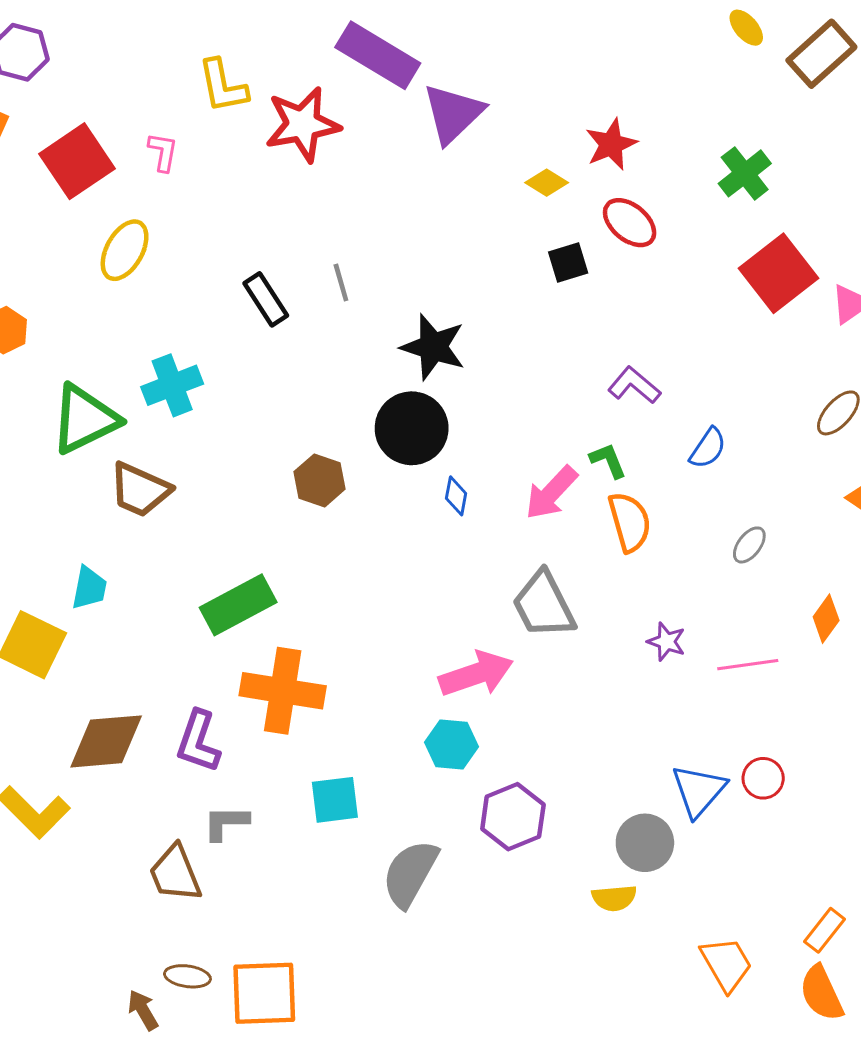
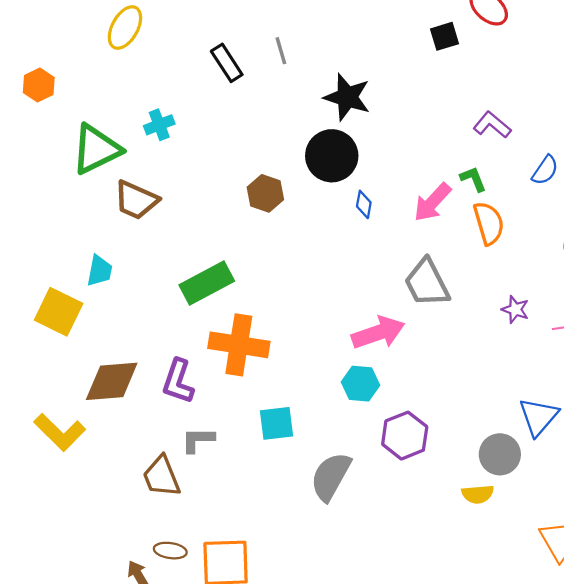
cyan cross: (172, 385) -> (159, 125), size x0.7

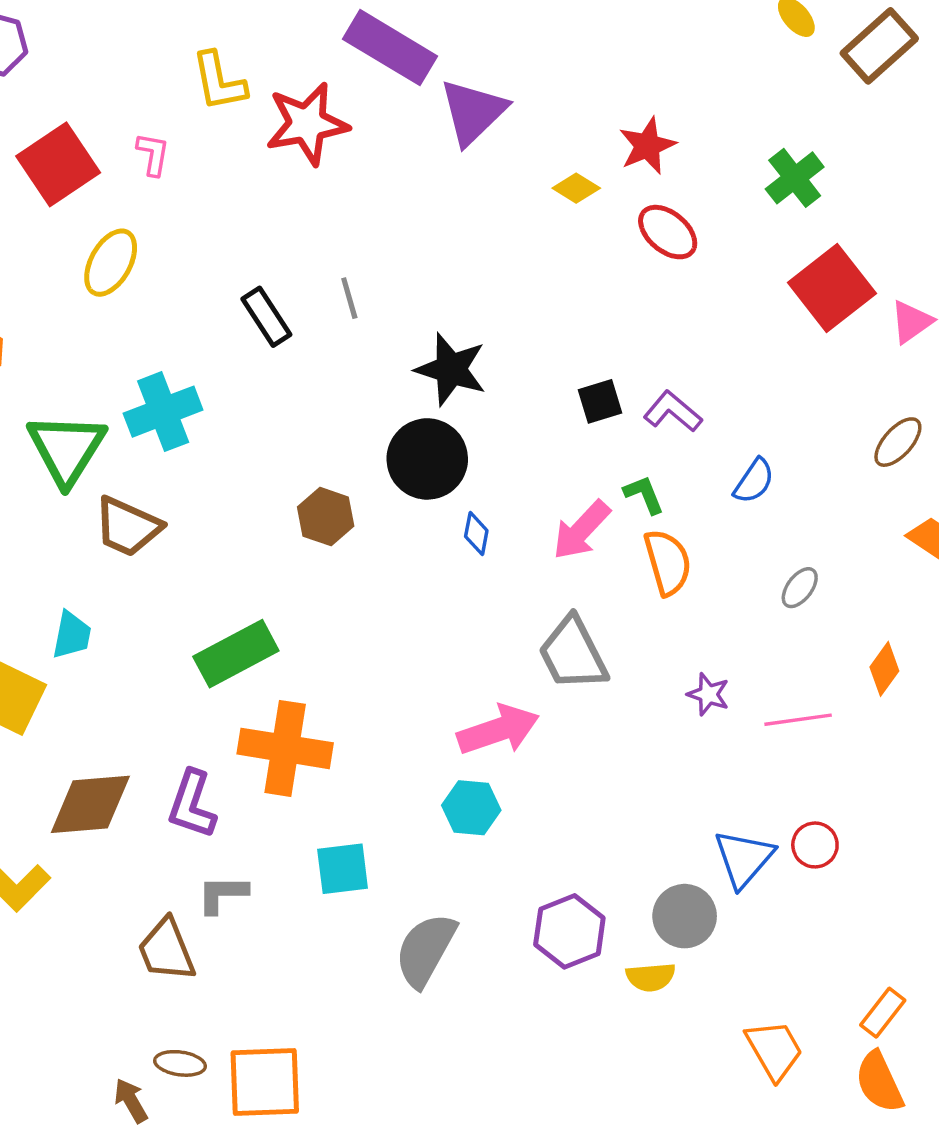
black square: (445, 36) -> (600, 401), moved
cyan cross: (159, 125) -> (163, 412), size x1.6
green triangle: (96, 149) -> (67, 449), turned -32
purple hexagon: (405, 436) -> (569, 931), moved

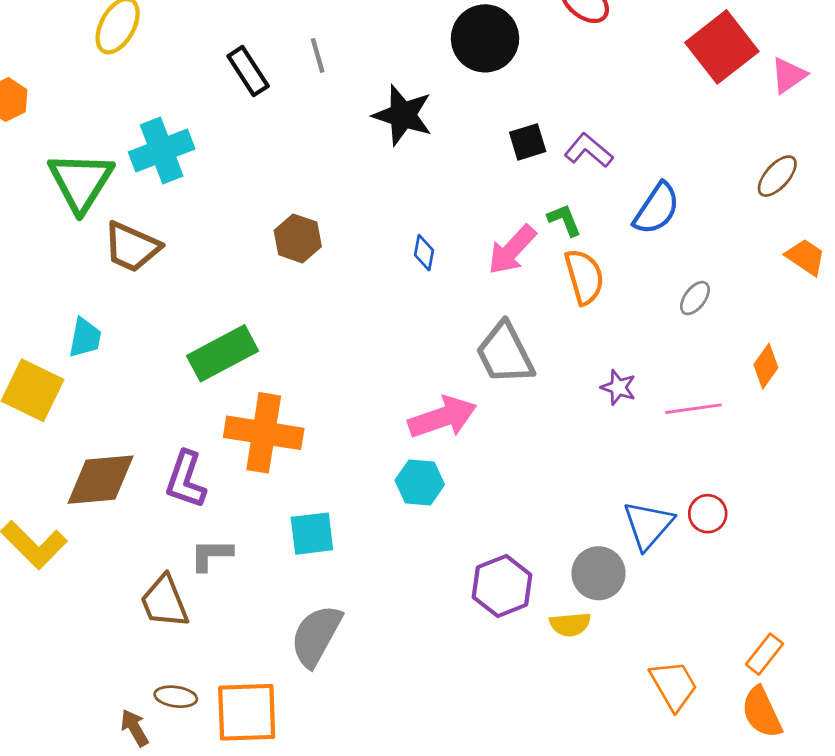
black circle: (427, 459) -> (485, 38), moved
blue semicircle: (754, 481) -> (657, 209), size x1.4
gray semicircle: (426, 950) -> (316, 636), moved

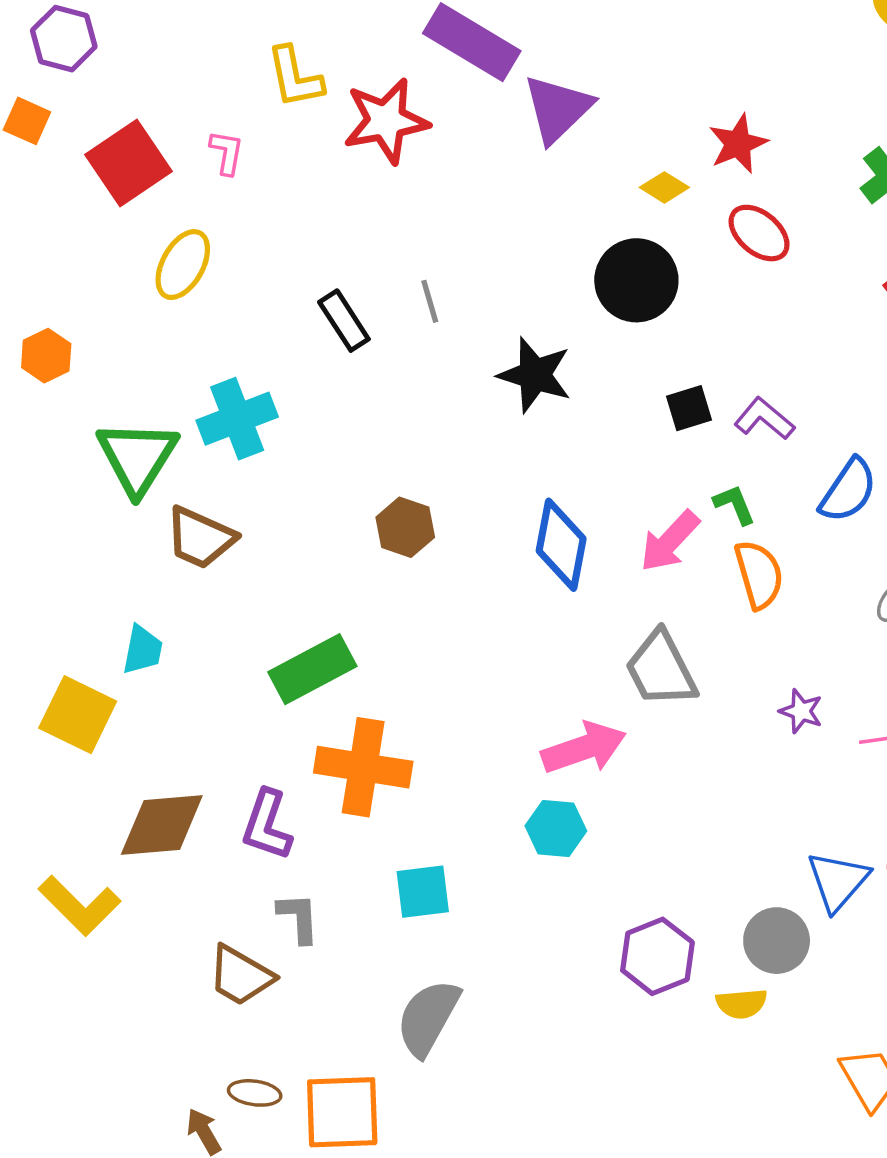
blue diamond: (424, 253) -> (561, 545), size x2.0
gray L-shape: (211, 555) -> (298, 918), turned 87
brown trapezoid: (164, 602) -> (241, 976), turned -38

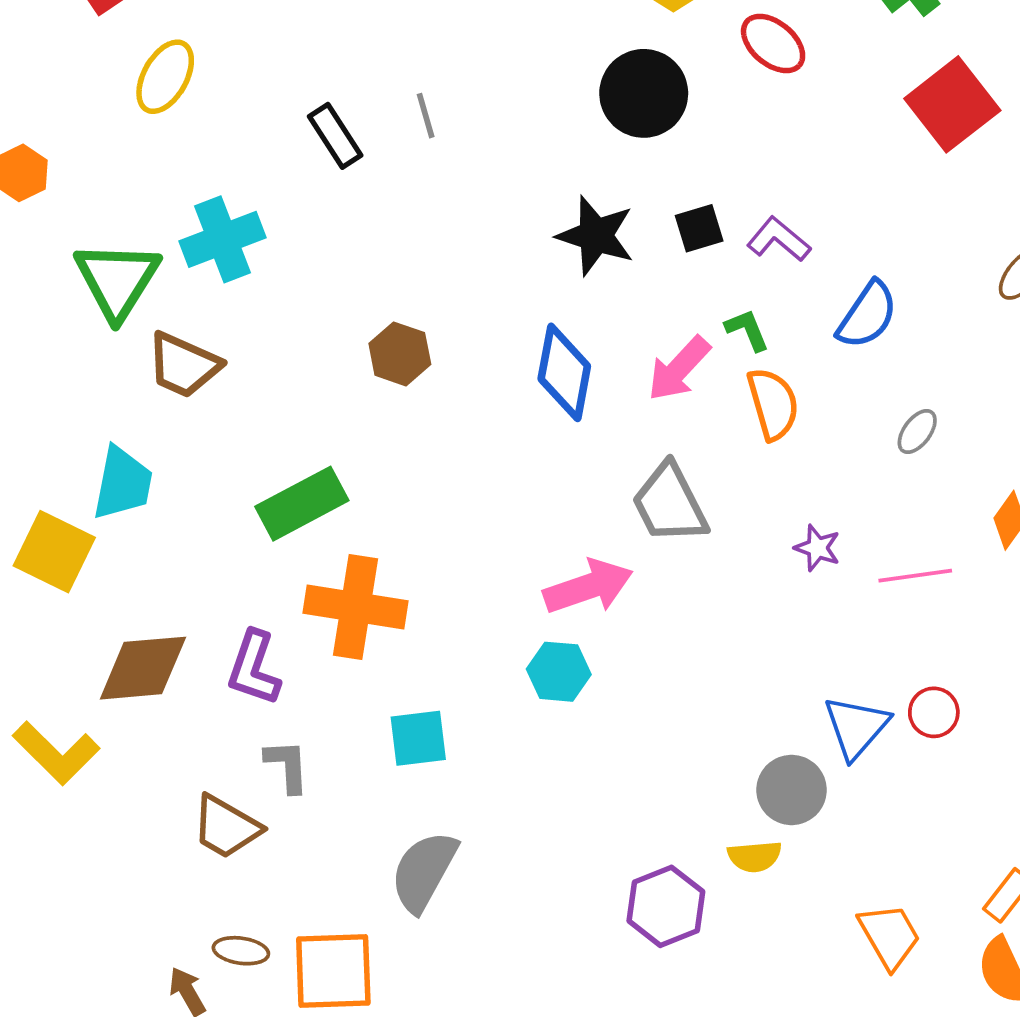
black star: (535, 375) -> (596, 236), moved
cyan trapezoid: (143, 650) -> (123, 483), size x1.4
purple hexagon: (657, 956) -> (666, 906), moved

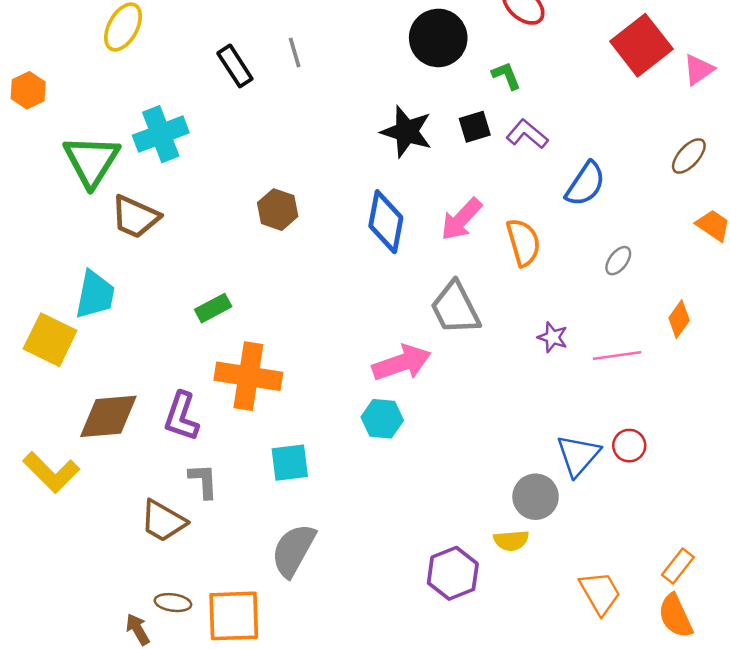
green L-shape: (747, 330) -> (506, 76), moved
green rectangle: (302, 504) -> (213, 308), size x0.6

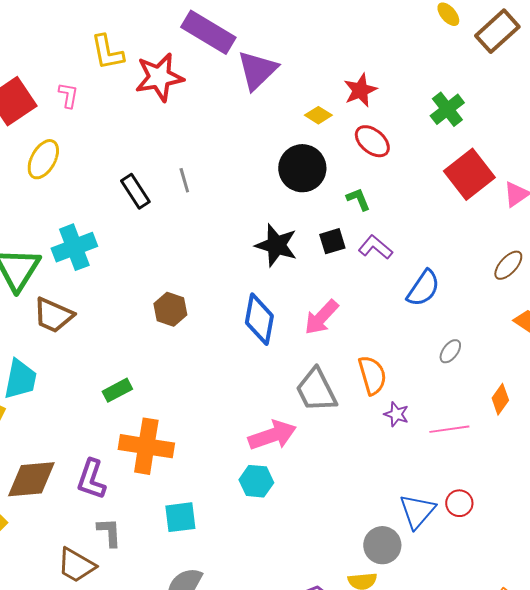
orange semicircle: (523, 242) -> (372, 375), moved

